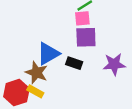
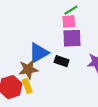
brown star: (36, 73) -> (28, 69), turned -30
yellow rectangle: (35, 91) -> (27, 86), turned 40

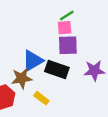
black rectangle: (62, 61) -> (57, 69), size x1.5
yellow rectangle: (27, 86) -> (41, 98), moved, turned -32

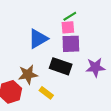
blue triangle: (33, 61) -> (38, 39), moved

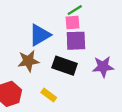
brown star: (28, 74) -> (28, 61), moved

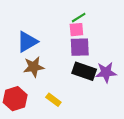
blue triangle: (40, 35) -> (27, 42), moved
black rectangle: (65, 66) -> (84, 71), moved

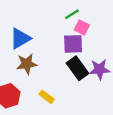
pink square: (76, 30) -> (82, 27), moved, turned 32
black rectangle: (84, 71) -> (77, 68), turned 35

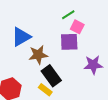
brown star: (27, 64) -> (38, 55), moved
black rectangle: (77, 68) -> (51, 76), moved

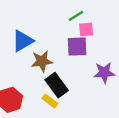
pink square: (77, 27) -> (86, 29), turned -32

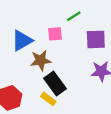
pink square: (86, 29) -> (55, 34), moved
purple square: (77, 47) -> (96, 39), moved

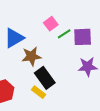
green line: (74, 16) -> (64, 34), moved
pink square: (55, 34) -> (51, 24), moved, turned -32

